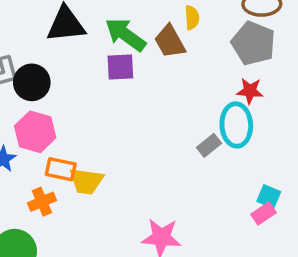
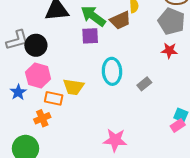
brown trapezoid: (170, 41) -> (120, 20), turned -85
cyan ellipse: (236, 125) -> (112, 71), moved
yellow trapezoid: (86, 181) -> (73, 87), moved

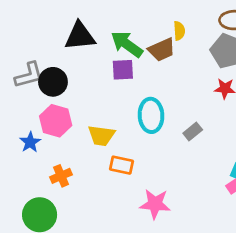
orange rectangle: (54, 98) -> (121, 165), moved

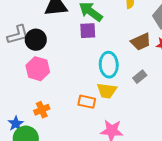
brown trapezoid: (162, 50) -> (141, 42), moved
yellow trapezoid: (101, 136) -> (107, 91), moved
blue star: (30, 142) -> (16, 124), moved

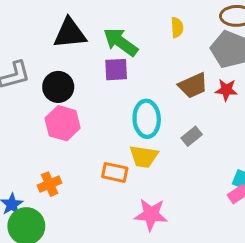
black circle: (36, 40) -> (58, 87), moved
pink hexagon: (38, 69) -> (63, 123), moved

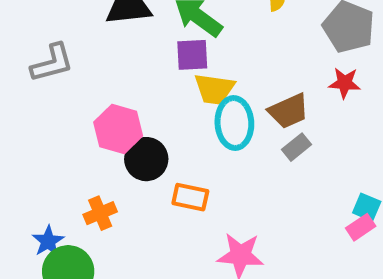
brown trapezoid: (193, 85) -> (289, 111), moved
black circle: (58, 87) -> (146, 159), moved
yellow trapezoid: (144, 157) -> (214, 89), moved

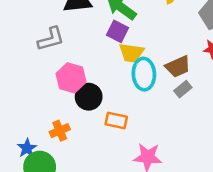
purple square: (192, 55) -> (118, 31), turned 30
gray L-shape: (52, 63) -> (51, 39), moved

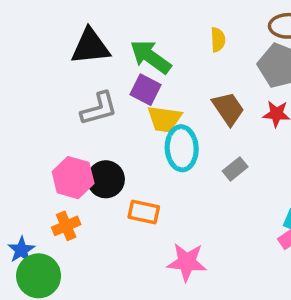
gray L-shape: (51, 39) -> (99, 109), moved
brown trapezoid: (178, 67) -> (228, 109), moved, turned -100
pink hexagon: (71, 78) -> (73, 178), moved

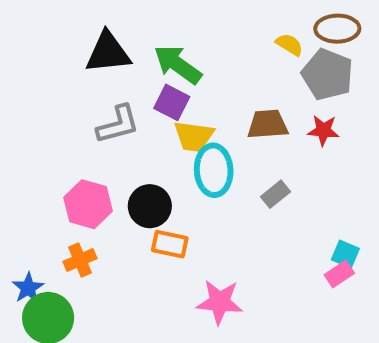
yellow semicircle: (218, 40) -> (289, 45), moved, turned -55
brown trapezoid: (228, 109) -> (268, 124), turned -60
black circle: (106, 179) -> (150, 206), moved

